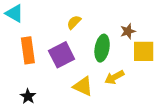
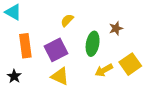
yellow square: (144, 51) -> (130, 64), moved, turned -35
yellow triangle: (83, 86) -> (60, 76), moved
black star: (28, 96) -> (14, 76), moved

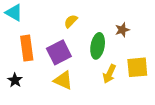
yellow square: (130, 64) -> (137, 67), turned 30
yellow arrow: (104, 70) -> (109, 74), turned -36

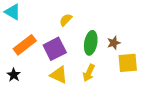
brown star: (122, 30) -> (114, 43), moved
orange rectangle: (27, 48) -> (25, 45), turned 60
yellow arrow: (109, 74) -> (89, 73), moved

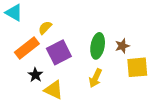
yellow semicircle: (66, 20) -> (45, 28), moved
black star: (14, 75) -> (35, 75), moved
yellow triangle: (59, 75) -> (54, 90), moved

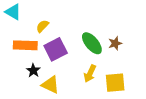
green ellipse: (98, 46) -> (92, 43), turned -50
orange rectangle: (27, 48) -> (25, 45), turned 40
yellow square: (137, 67) -> (115, 83), moved

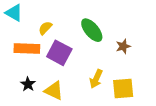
green ellipse: (92, 43) -> (92, 30), moved
purple square: (56, 49) -> (59, 53), turned -35
black star: (33, 71) -> (28, 84), moved

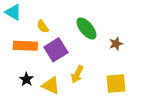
yellow semicircle: (45, 28) -> (43, 26), turned -80
purple square: (59, 53) -> (56, 50), turned 30
yellow arrow: (96, 79) -> (77, 74), moved

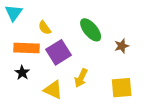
cyan triangle: (13, 12) -> (14, 13), turned 36
black star: (26, 79) -> (22, 73), moved

